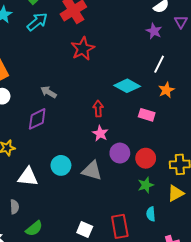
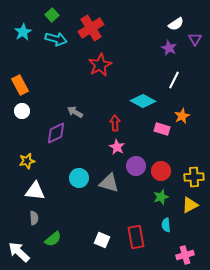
cyan arrow: (37, 22) -> (56, 39), turned 55
orange star: (166, 90) -> (182, 116), moved
gray arrow: (49, 92) -> (75, 112), moved
white triangle: (28, 177) -> (35, 191), moved

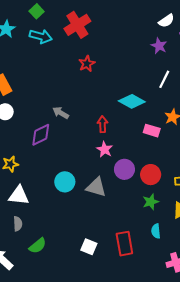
red star: (100, 65) -> (87, 64), size x0.7

